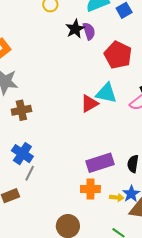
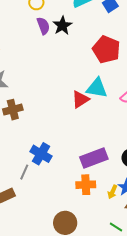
purple semicircle: (89, 31) -> (43, 26), moved
blue cross: (22, 154) -> (41, 154), moved
yellow arrow: (117, 197) -> (112, 192), turned 112

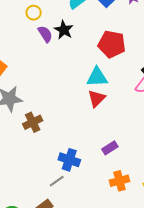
cyan triangle: (97, 88) -> (97, 77), moved
purple rectangle: (94, 158) -> (110, 148), moved, size x0.6
gray line: (24, 172) -> (57, 181), turned 42

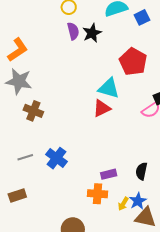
brown cross: (33, 122) -> (33, 111), turned 30
purple rectangle: (110, 148) -> (109, 174), moved
gray line: (57, 181) -> (25, 157), moved

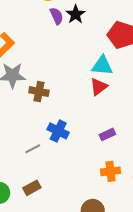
brown cross: (33, 111) -> (39, 92), moved
blue cross: (56, 158) -> (58, 131), moved
purple rectangle: (109, 174) -> (107, 134), moved

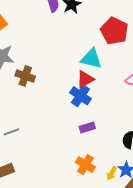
blue cross: (58, 131) -> (80, 96), moved
orange cross: (110, 171) -> (85, 165), turned 30

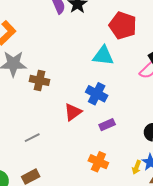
red triangle: (85, 79) -> (73, 112), moved
orange cross: (85, 165) -> (98, 162), moved

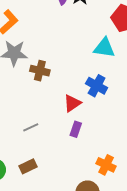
purple rectangle: (107, 125) -> (76, 129), moved, turned -49
orange cross: (98, 162) -> (106, 165), moved

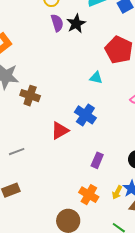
cyan triangle: (104, 48) -> (96, 78), size x0.6
purple rectangle: (76, 129) -> (97, 160), moved

